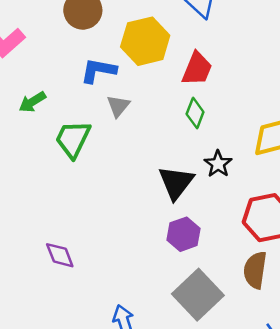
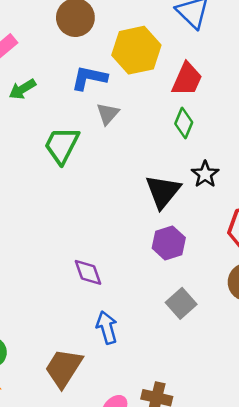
green arrow: (32, 102) -> (22, 89), moved
purple diamond: (60, 255) -> (88, 272), moved
gray square: (198, 295) -> (181, 303), size x0.6

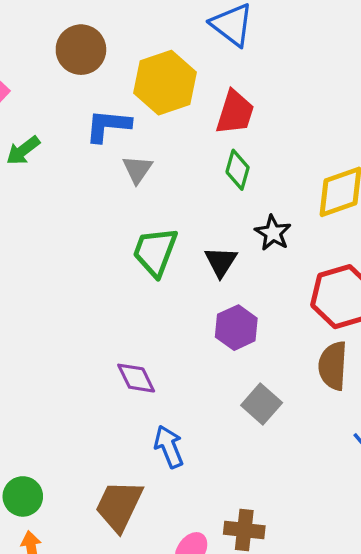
green trapezoid: (62, 145) -> (155, 252), moved
black triangle: (163, 192) -> (221, 262), size x0.7

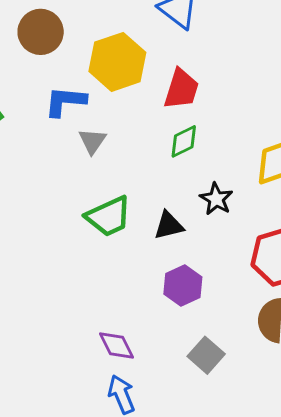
green diamond: (238, 170) -> (184, 141), turned 48
green trapezoid: (155, 252) -> (109, 216), turned -135
black triangle: (221, 262) -> (169, 225), turned 44
purple diamond: (136, 378) -> (116, 345), moved

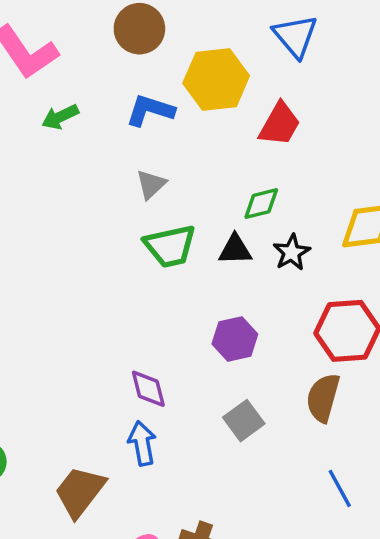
gray triangle: (92, 141) -> (151, 184), moved
green diamond: (184, 141) -> (261, 204), moved
black triangle: (169, 225) -> (235, 250), moved

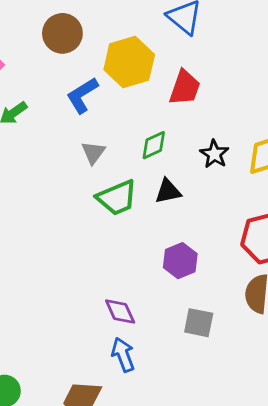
blue L-shape: (150, 110) -> (82, 95), turned -39
green diamond: (261, 204) -> (154, 145), moved
black star: (292, 252) -> (214, 154), moved
gray square: (244, 421) -> (199, 323), turned -32

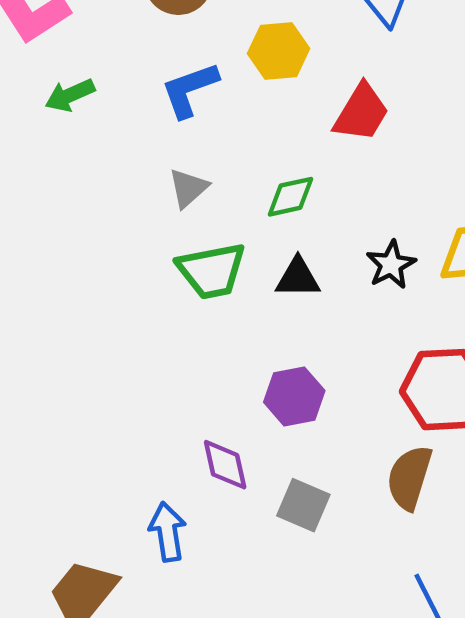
yellow hexagon: (129, 62) -> (279, 51), size x0.7
black star: (214, 154) -> (391, 265), moved
purple diamond: (120, 312) -> (225, 465), moved

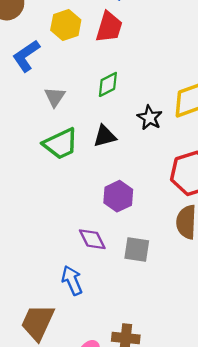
red trapezoid: (361, 113) -> (109, 27), moved
gray triangle: (188, 188) -> (55, 97), moved
green diamond: (290, 197) -> (108, 84), moved

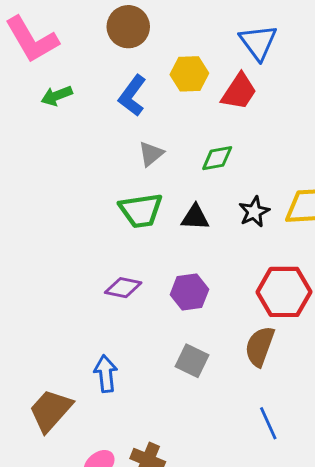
blue L-shape: (26, 56) -> (132, 96), turned -36
purple diamond: (92, 239) -> (123, 288), moved, turned -68

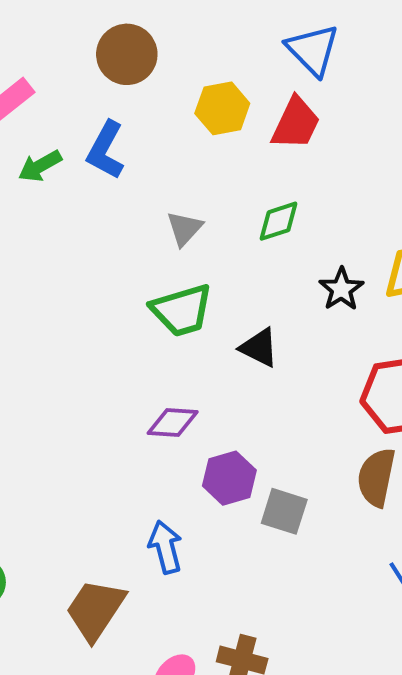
blue L-shape: (132, 96) -> (106, 150), moved
black triangle: (195, 217) -> (259, 348), moved, turned 32
purple hexagon: (189, 292) -> (229, 478), moved

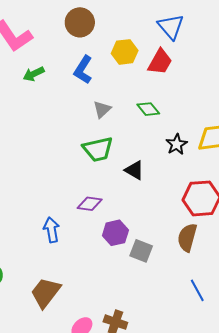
blue L-shape: (106, 150) -> (83, 70), moved
green diamond: (279, 221) -> (148, 109), turned 65
blue arrow: (165, 547) -> (51, 230), moved

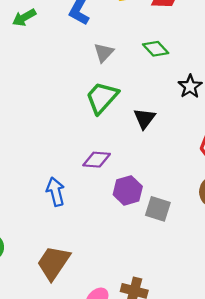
green trapezoid: (98, 149) -> (102, 98), turned 148
black triangle: (134, 170) -> (145, 118), turned 40

